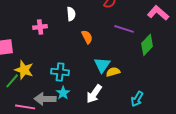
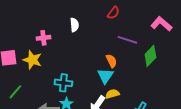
orange semicircle: (87, 37) -> (111, 61), moved
yellow star: (24, 70) -> (32, 60), moved
yellow semicircle: (113, 72) -> (112, 94), moved

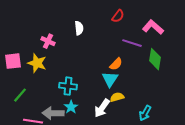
pink L-shape: (161, 24) -> (153, 27), moved
pink cross: (43, 38) -> (48, 41), turned 32
green diamond: (150, 56) -> (155, 59), turned -35
orange semicircle: (111, 61) -> (116, 64), turned 72

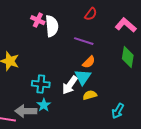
white semicircle: (79, 28) -> (52, 26), size x1.5
pink cross: (48, 41) -> (38, 20), moved
purple line: (132, 43) -> (84, 41), moved
white arrow: (102, 108) -> (70, 85), moved

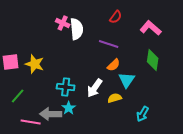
cyan triangle: (83, 77) -> (127, 80), moved

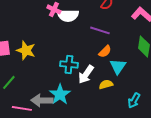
white semicircle: (77, 29) -> (68, 15), turned 95
cyan cross: (66, 87) -> (69, 64), moved
cyan star: (69, 108) -> (60, 94), size x1.5

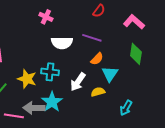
white semicircle: (68, 15) -> (62, 43), moved
yellow star: (26, 50) -> (27, 79), moved
cyan cross: (69, 64) -> (50, 72), moved

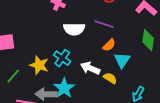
cyan cross: (50, 72) -> (62, 58), turned 30
white arrow: (78, 82) -> (90, 68), turned 78
yellow semicircle: (98, 92) -> (110, 78), turned 48

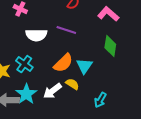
orange semicircle: (109, 45) -> (63, 63), moved, size x1.5
white arrow: (90, 68) -> (52, 91), moved, turned -60

